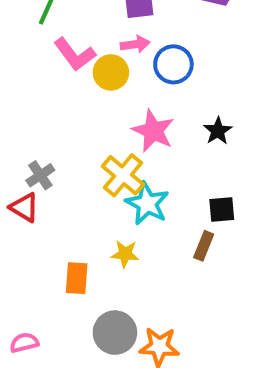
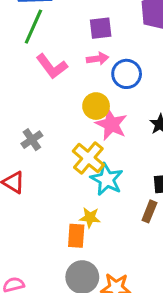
yellow circle: (111, 72) -> (96, 106), moved
gray cross: (40, 175) -> (32, 140), moved
orange rectangle: (77, 278) -> (76, 236), moved

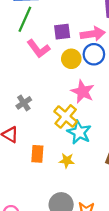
purple square: (101, 28) -> (62, 32), moved
pink arrow: (98, 59) -> (93, 34), moved, size x1.5
yellow circle: (96, 106) -> (71, 59), moved
orange rectangle: (76, 236) -> (37, 154), moved

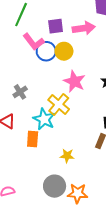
blue circle: (94, 54) -> (46, 51), moved
cyan star: (79, 132) -> (44, 119), moved
yellow star: (67, 161) -> (67, 156), moved

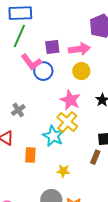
yellow circle: (64, 51) -> (81, 71), moved
yellow cross: (59, 104) -> (67, 122), moved
cyan star: (44, 119) -> (53, 136), moved

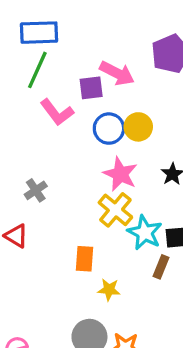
pink arrow: (79, 49) -> (117, 73), moved, turned 35
blue circle: (43, 71) -> (109, 129), moved
cyan star: (53, 136) -> (145, 233), moved
orange rectangle: (30, 155) -> (85, 259), moved

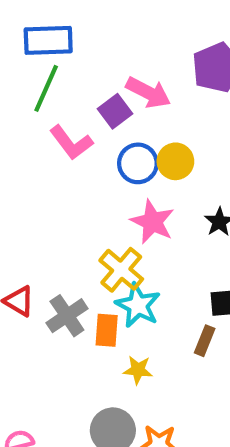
purple square: (91, 88) -> (115, 111), turned -30
gray cross: (36, 190) -> (67, 316), moved, size x1.4
yellow cross: (115, 210) -> (121, 270), moved
cyan star: (145, 233) -> (138, 305), moved

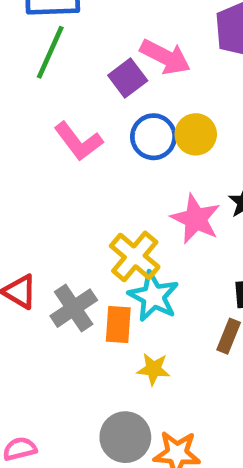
pink L-shape: (71, 143) -> (78, 141), moved
pink star: (152, 222) -> (196, 219), moved

